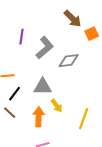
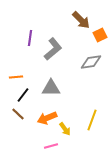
gray diamond: (69, 61) -> (91, 62), moved
yellow arrow: (57, 106) -> (65, 129), moved
orange arrow: (39, 117) -> (47, 118), turned -114

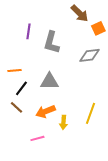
gray L-shape: (53, 49) -> (51, 42), turned 145
yellow arrow: (65, 129) -> (63, 122), turned 40
pink line: (51, 146) -> (37, 138), moved

